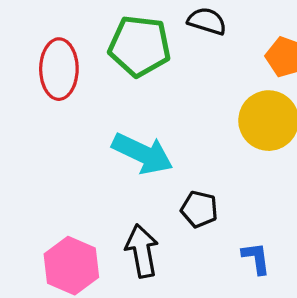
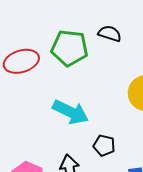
red ellipse: (59, 69) -> (21, 61), turned 72

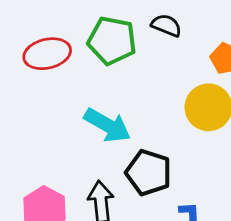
black pentagon: (104, 145) -> (148, 172), size x1.6

